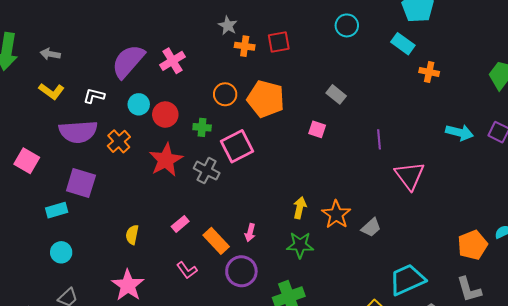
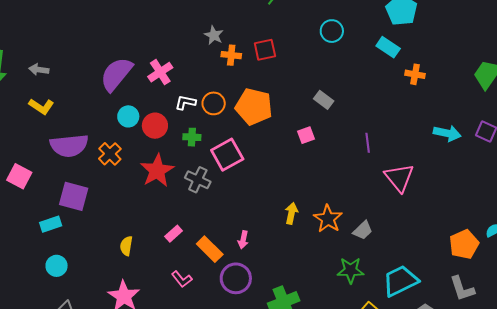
white L-shape: (94, 96) -> (185, 102), moved
pink square: (317, 129) -> (306, 135), turned -36
green star: (300, 245) -> (351, 270), moved

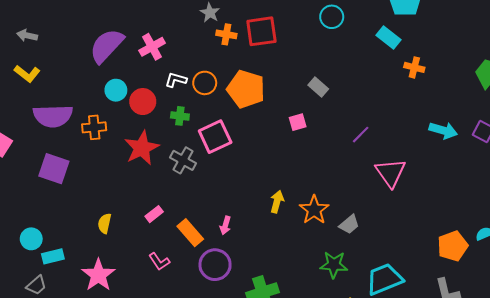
red square: (265, 50) -> (261, 31), size x1.4
purple line: (368, 143) -> (361, 135), turned 48
orange cross: (110, 154) -> (94, 127), turned 35
cyan rectangle: (51, 224) -> (53, 256), moved

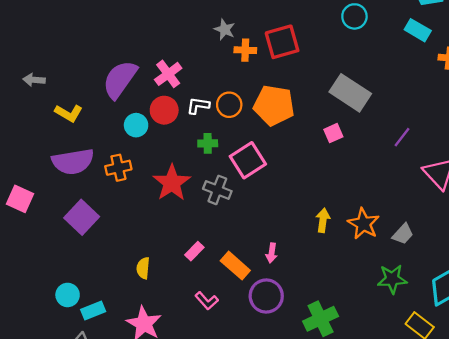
yellow L-shape: (27, 74) -> (69, 113), moved
gray rectangle: (318, 87) -> (350, 93), size x1.8
red circle: (143, 102) -> (164, 110), moved
purple square: (54, 169) -> (82, 217), turned 32

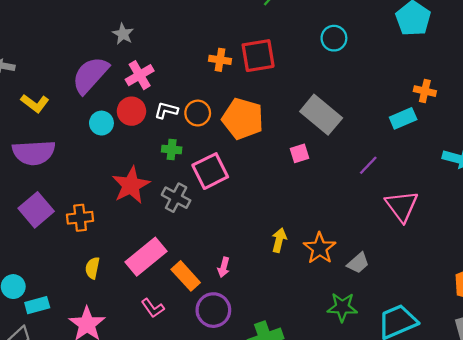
gray star: (225, 30) -> (123, 34), moved
cyan rectangle: (418, 30) -> (403, 118), moved, turned -60
orange cross: (118, 168) -> (80, 218), moved
pink rectangle: (194, 251) -> (146, 257), size x2.0

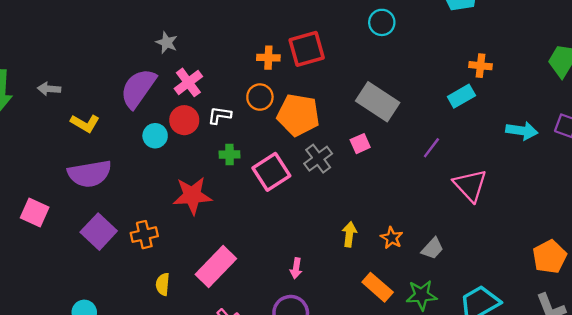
orange circle: (198, 113) -> (260, 97), moved
red star: (131, 185) -> (192, 196), turned 30
gray cross: (176, 198) -> (318, 159), moved, turned 32
orange star: (320, 248) -> (392, 238), size x0.7
orange rectangle: (186, 276) -> (378, 287), moved

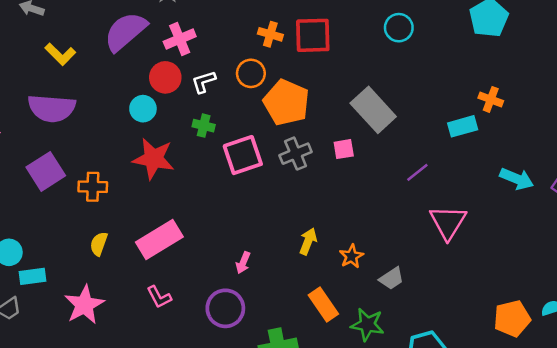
white L-shape: (220, 115) -> (204, 82), turned -40
cyan circle: (155, 136) -> (143, 109), moved

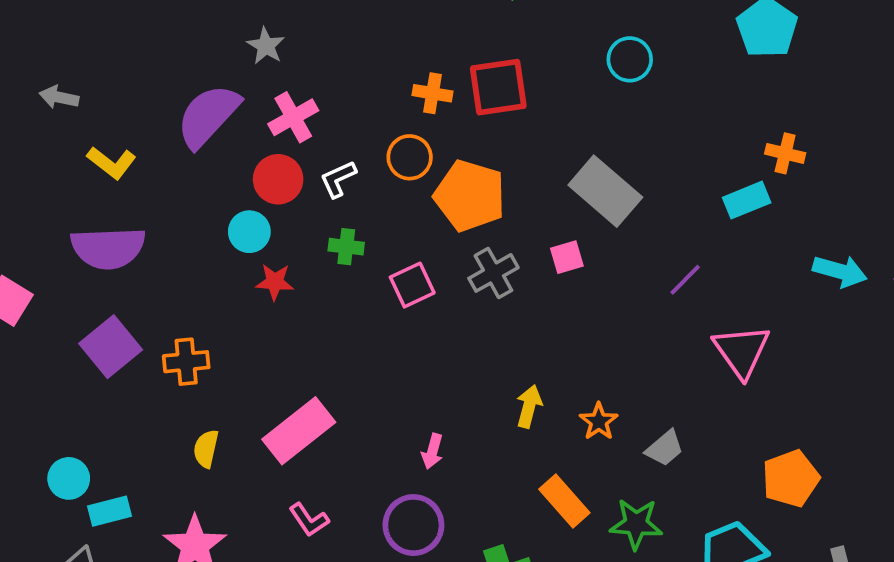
pink square: (243, 155) -> (412, 285), size x0.7
red star: (154, 159) -> (275, 282), moved, size x0.6
orange pentagon: (512, 318) -> (791, 479), moved

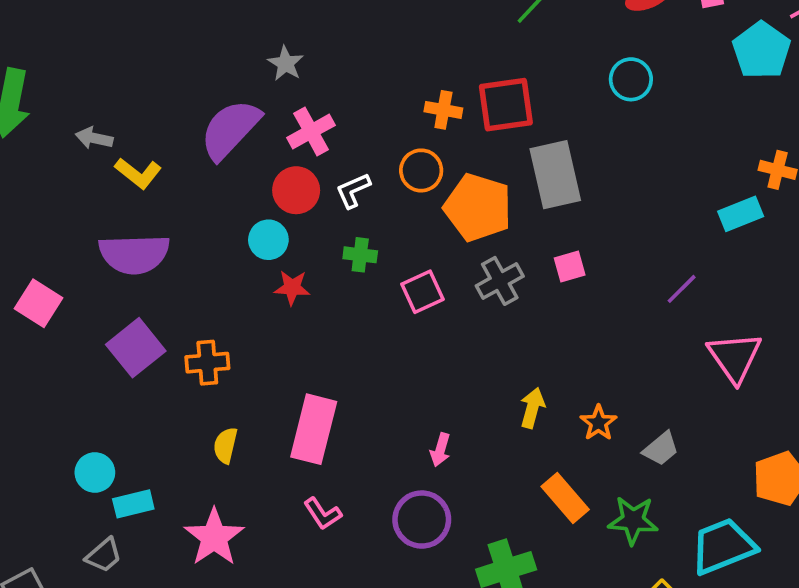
gray arrow: (59, 97) -> (94, 138), moved
gray rectangle: (605, 191) -> (555, 175), moved, turned 36
pink rectangle: (299, 431) -> (314, 429), turned -38

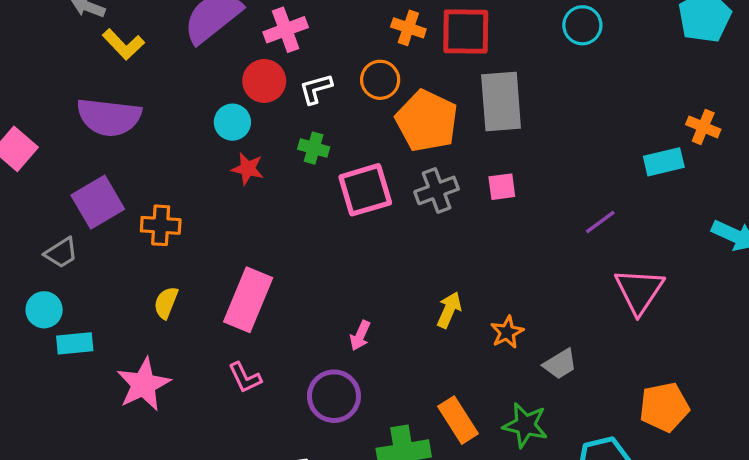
pink square: (423, 292) -> (365, 190), size x1.4
orange rectangle: (565, 498) -> (458, 420), moved
gray trapezoid: (104, 555) -> (61, 253), moved

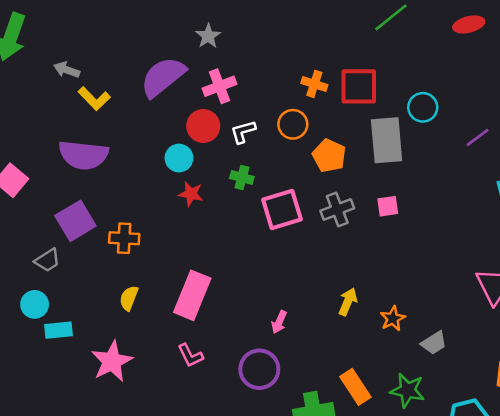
cyan circle: (582, 25) -> (423, 107), moved
orange pentagon: (427, 121) -> (329, 156), size x0.7
purple line: (600, 222) -> (478, 137), moved

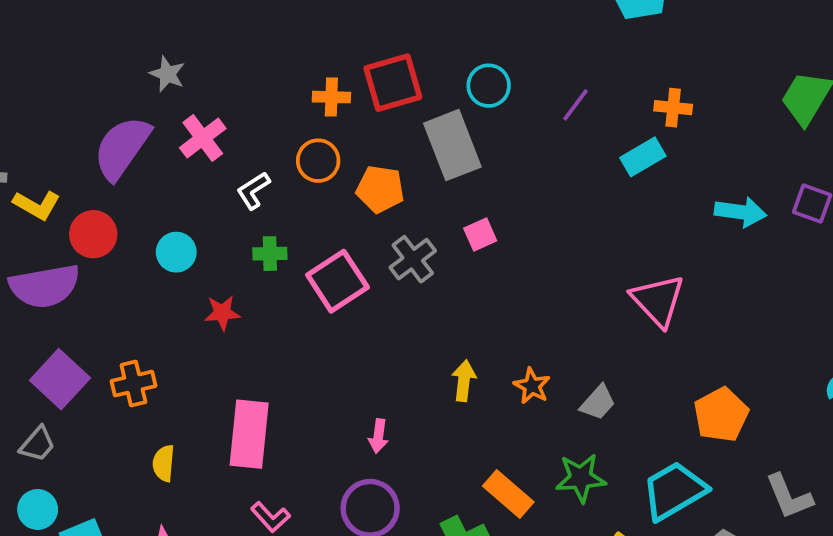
red circle: (203, 126) -> (93, 234), moved
red star: (191, 194) -> (222, 313), moved

